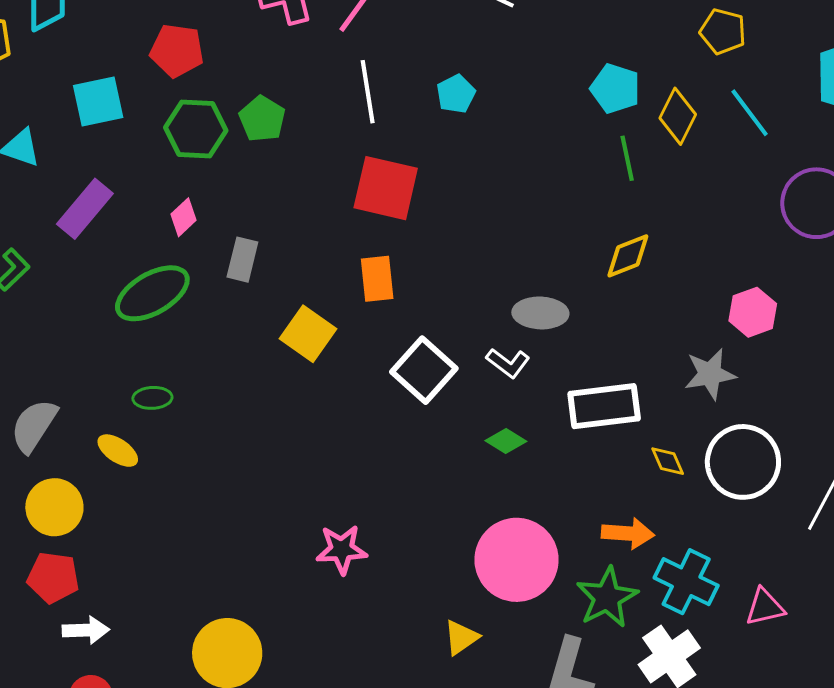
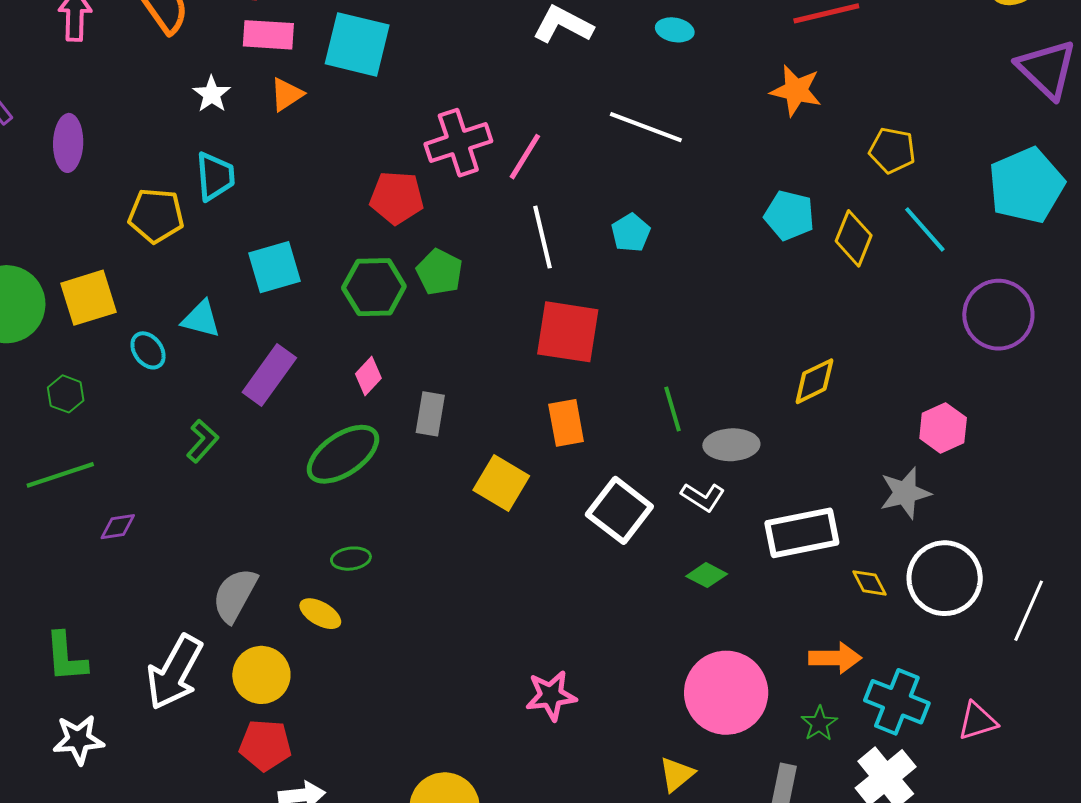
red pentagon: (177, 51) -> (397, 198), moved
green line: (627, 158) -> (673, 409), moved
green star: (607, 597) -> (819, 723), size x0.6

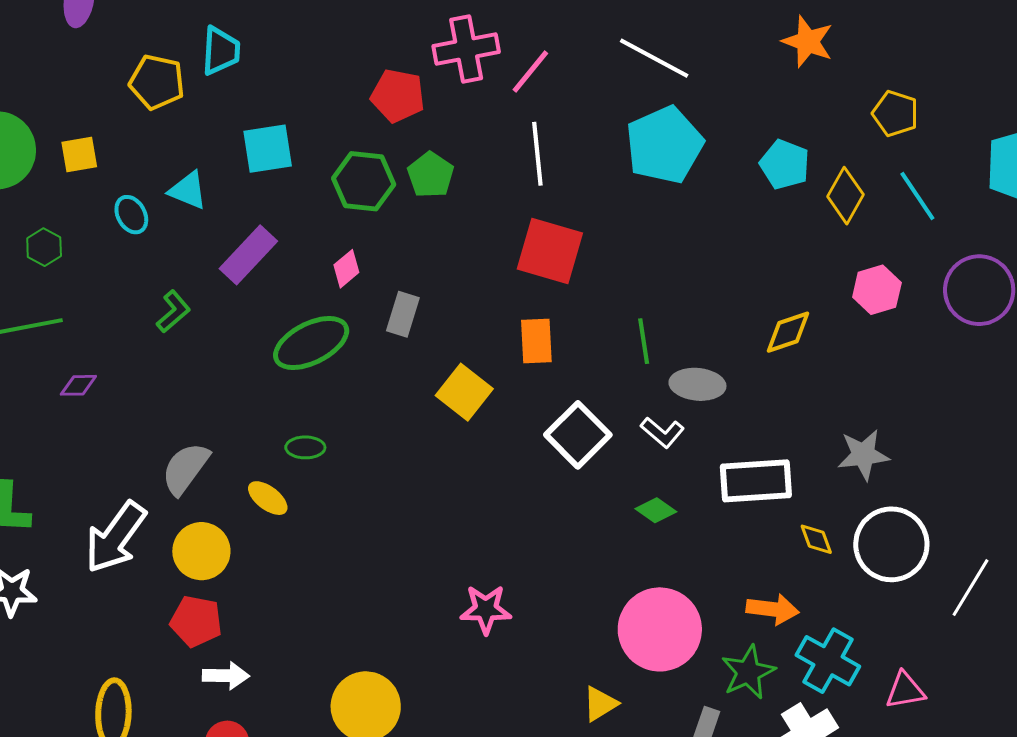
cyan pentagon: (631, 233) -> (664, 145), moved, size x2.0
yellow square: (89, 298) -> (79, 155), size x0.7
pink hexagon: (943, 428) -> (877, 290), moved
green star: (819, 723) -> (748, 672), size x1.5

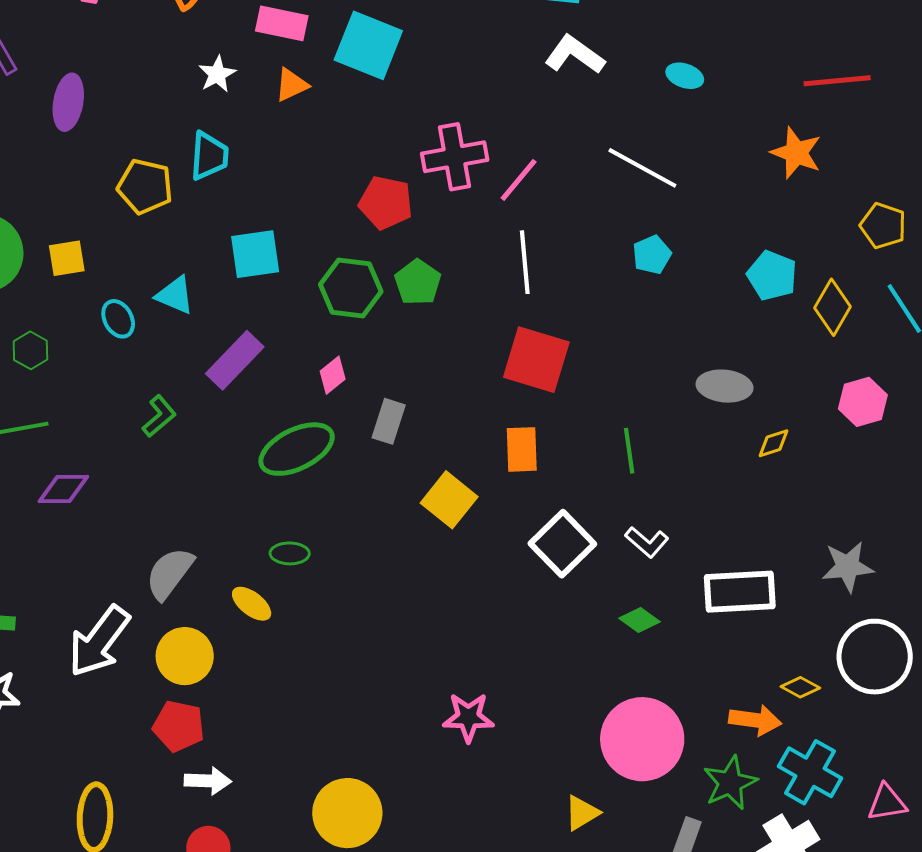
cyan pentagon: (664, 145) -> (652, 255), size x0.5
yellow diamond: (788, 332) -> (774, 443), size x0.7
gray ellipse: (697, 384) -> (725, 386), moved
purple diamond: (78, 385) -> (63, 489), size x1.4
yellow diamond: (816, 539) -> (800, 687), moved, turned -42

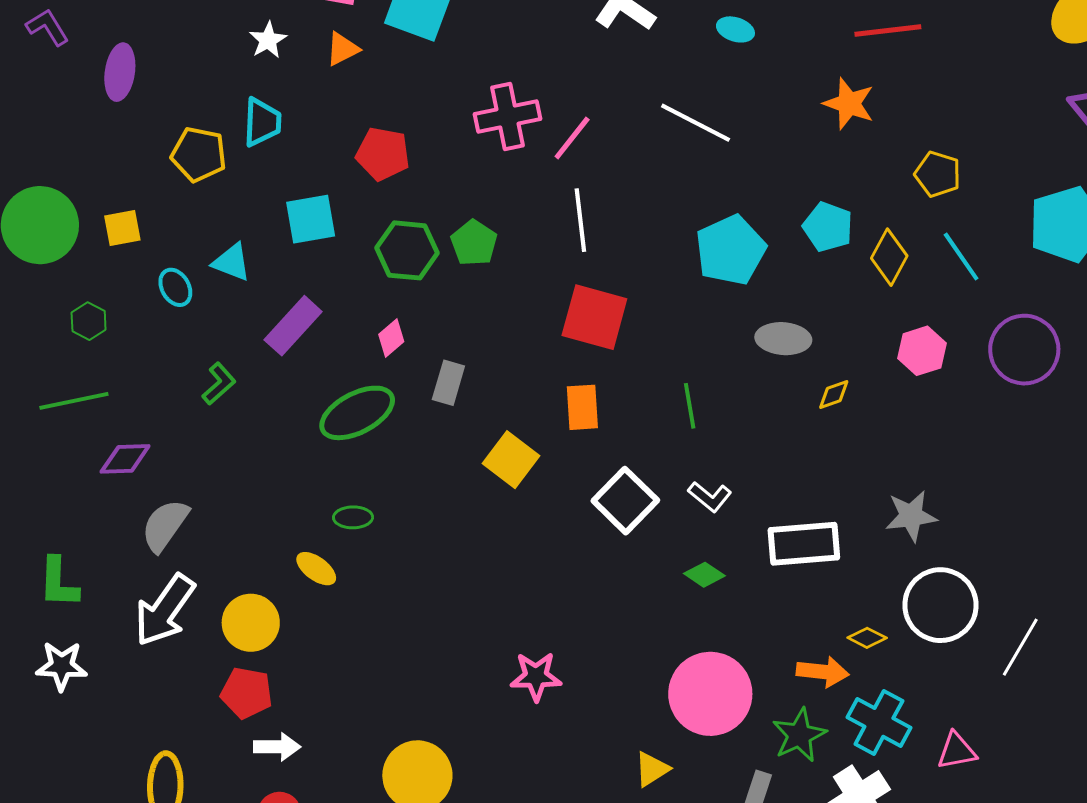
red pentagon: (386, 203) -> (383, 154), moved
cyan pentagon: (652, 255) -> (731, 250), moved, size x1.8
gray semicircle: (170, 573) -> (165, 525), moved

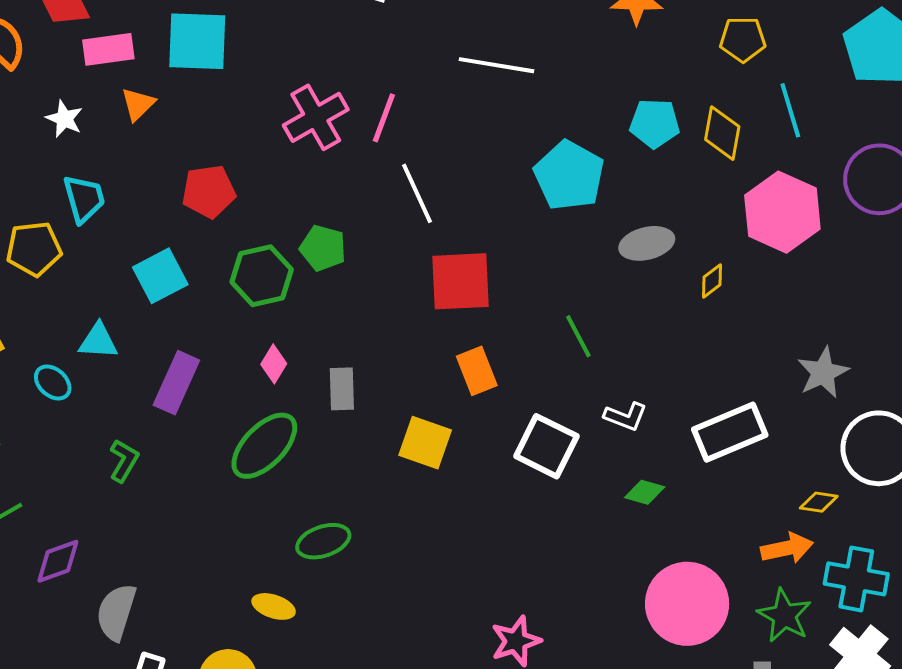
cyan line: (961, 256) -> (790, 110), turned 36
pink hexagon: (922, 351) -> (782, 212), size x1.6
green ellipse: (353, 517) -> (323, 541), moved, size x1.4

